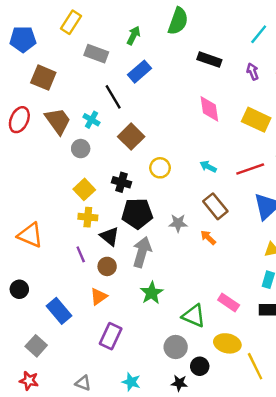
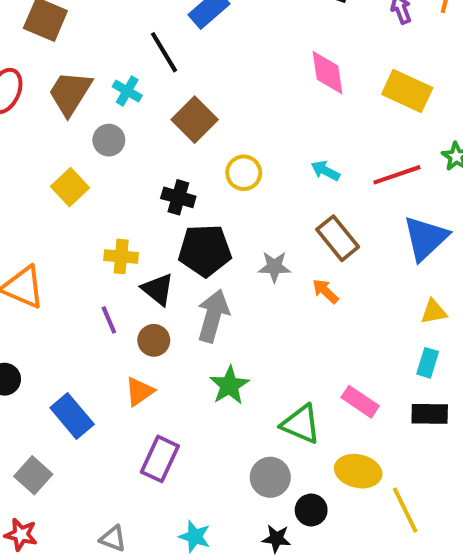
brown trapezoid: (58, 121) -> (70, 93), turned -112
yellow square: (84, 189) -> (70, 187), moved

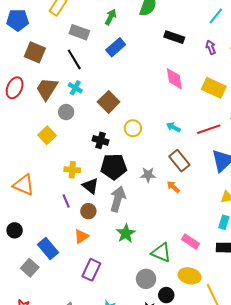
black line: (164, 52) -> (74, 59), moved
gray square: (33, 475) -> (30, 268), moved

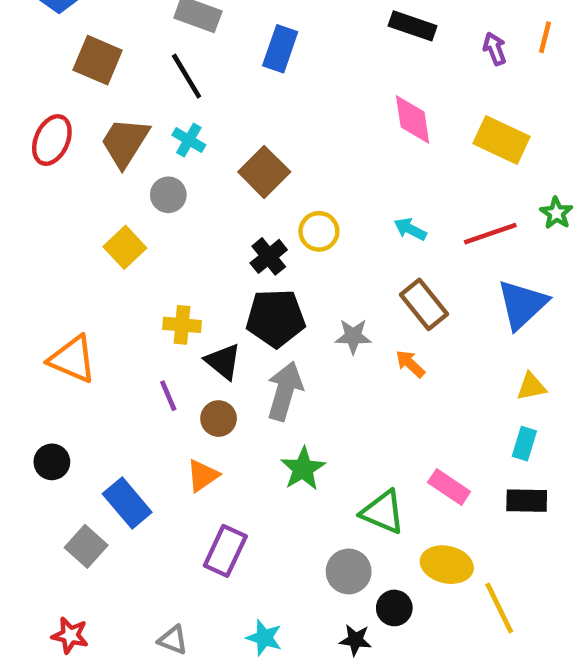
blue rectangle: (116, 47) -> (280, 49), turned -30
black cross: (101, 140) -> (269, 256), moved, turned 35

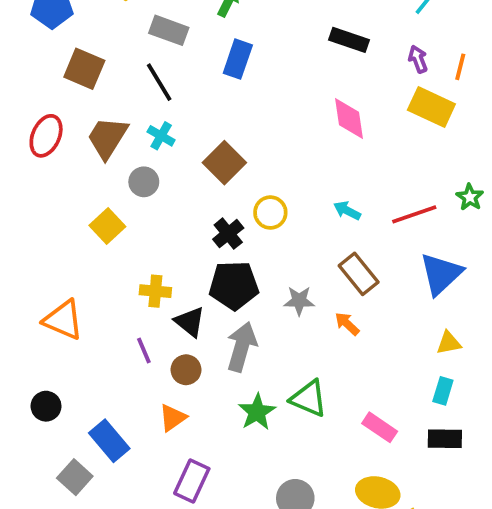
orange line: (545, 37) -> (460, 67), moved
yellow rectangle: (502, 140) -> (431, 107), moved
green triangle: (383, 512) -> (309, 399), moved

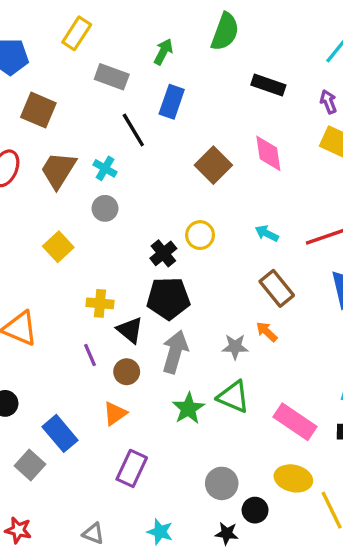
black line: (159, 82) -> (133, 130), moved
brown square: (224, 163) -> (213, 165), moved
gray circle: (144, 182) -> (105, 208), moved
gray star: (299, 301) -> (235, 347), moved
pink rectangle: (380, 427) -> (295, 422), size x1.4

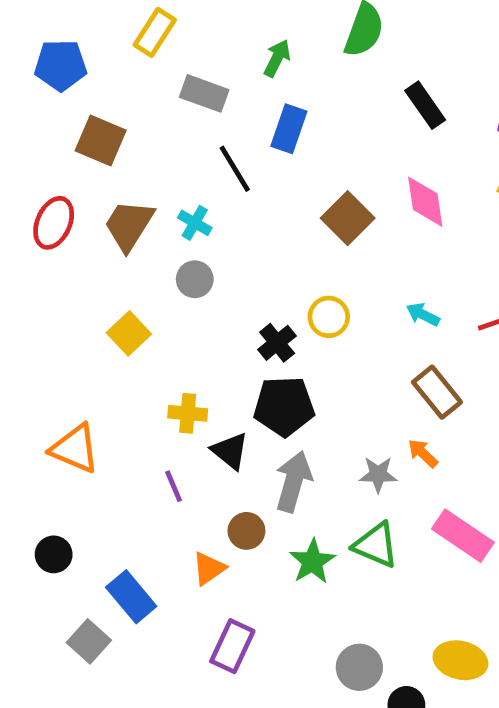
black rectangle: (268, 85) -> (425, 105), turned 36
brown circle: (127, 372) -> (246, 531), moved
pink rectangle: (295, 422) -> (463, 536), moved

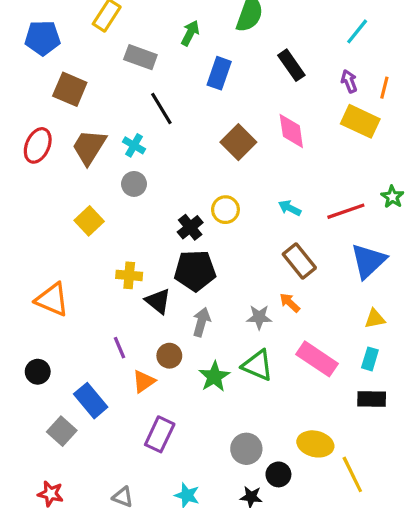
blue rectangle: (289, 129) -> (219, 73), moved
gray arrow: (294, 482) -> (201, 322), size x0.7
purple line: (174, 486) -> (120, 348), moved

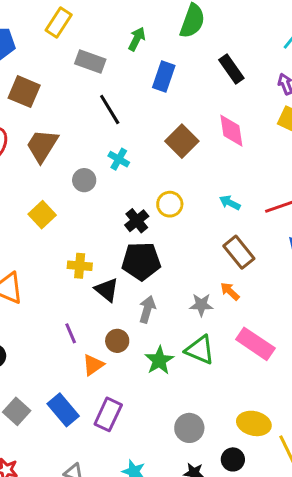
cyan cross: (134, 145) -> (119, 159), moved
blue rectangle: (91, 401) -> (63, 410), moved
black circle: (278, 474) -> (233, 459), moved

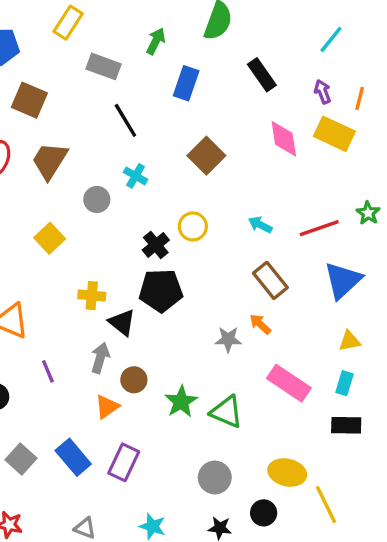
pink diamond: (231, 131) -> (284, 139), moved
gray arrow: (147, 309) -> (100, 358), moved
purple line: (71, 333) -> (48, 371), moved
green triangle: (200, 350) -> (227, 412), moved

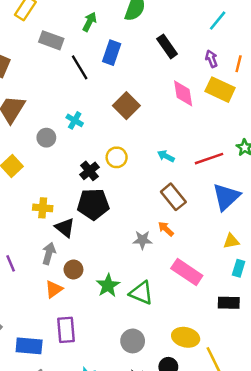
black line: (125, 120) -> (80, 67), moved
cyan rectangle: (344, 383) -> (239, 268), moved
blue rectangle: (73, 457) -> (29, 346), moved, turned -45
purple rectangle: (124, 462) -> (66, 330), turned -30

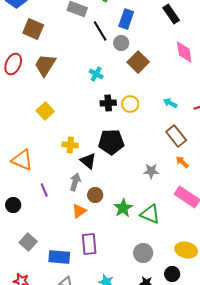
gray circle: (46, 138) -> (121, 43), moved
black cross: (89, 171) -> (108, 103), moved, turned 35
orange arrow: (166, 229) -> (182, 162), moved

